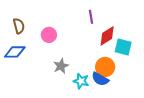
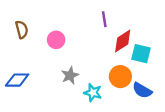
blue diamond: (15, 52) -> (17, 80), moved
blue semicircle: (100, 79) -> (142, 90), moved

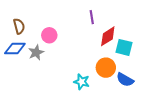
gray star: (70, 75) -> (36, 52), moved
blue diamond: (17, 80) -> (15, 48), moved

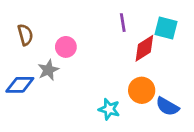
cyan square: (124, 47) -> (166, 28), moved
blue diamond: (15, 48) -> (20, 85), moved

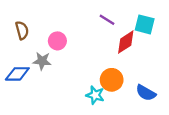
purple line: (123, 23) -> (107, 20), turned -49
gray star: (48, 70) -> (42, 61), turned 30
orange circle: (142, 90) -> (112, 80), moved

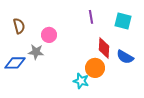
purple line: (107, 20) -> (91, 17), turned 48
red diamond: (126, 42) -> (104, 48), moved, turned -55
blue semicircle: (146, 93) -> (125, 57), moved

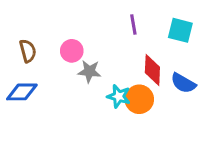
brown semicircle: (19, 26) -> (28, 51), moved
gray star: (36, 52) -> (89, 71), moved
cyan star: (81, 81) -> (119, 96), moved

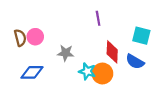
cyan square: (180, 30) -> (141, 36), moved
pink circle: (72, 51) -> (35, 37), moved
blue diamond: (22, 92) -> (32, 72), moved

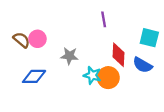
brown semicircle: (20, 38) -> (22, 40), turned -35

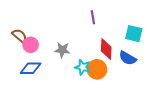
pink circle: (37, 39) -> (31, 45), moved

